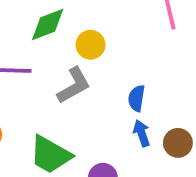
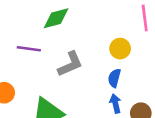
yellow circle: (91, 45) -> (120, 49), moved

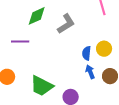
yellow circle: (120, 49) -> (104, 49), moved
gray L-shape: (70, 64) -> (66, 24), moved

